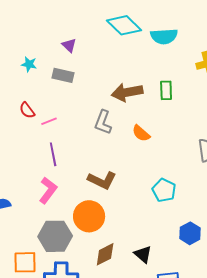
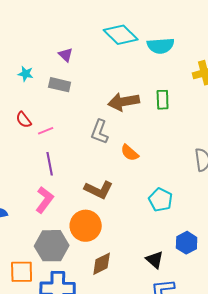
orange semicircle: (141, 133) -> (130, 153), moved
black triangle: (143, 254) -> (155, 260), moved

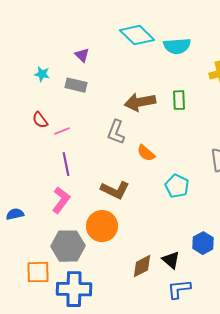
cyan pentagon: (161, 200) -> (177, 186), moved
brown diamond: (102, 264) -> (142, 266), moved

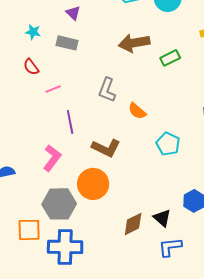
green rectangle: (179, 100) -> (170, 58), turned 66
brown arrow: (140, 102) -> (134, 43), moved
red semicircle: (40, 120) -> (31, 67), moved
purple line: (66, 164) -> (70, 122), moved

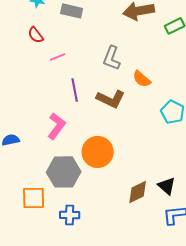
brown L-shape: (106, 148) -> (111, 99), moved
blue cross: (65, 247) -> (70, 215), size x0.6

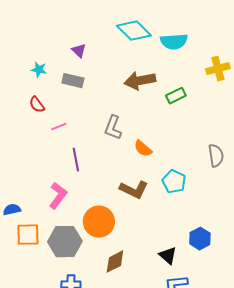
brown L-shape: (111, 99) -> (134, 190), moved
brown diamond: (138, 192) -> (115, 262), moved
orange square: (34, 198) -> (28, 235), moved

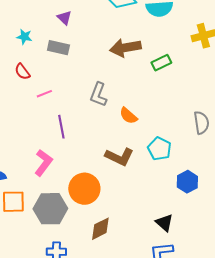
blue hexagon: (200, 239) -> (187, 182), moved
black triangle: (168, 256) -> (164, 223), moved

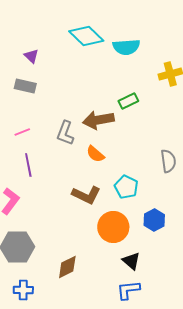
brown arrow: (125, 48) -> (98, 120), moved
pink line: (44, 94) -> (22, 132), moved
orange circle: (84, 189) -> (113, 227), moved

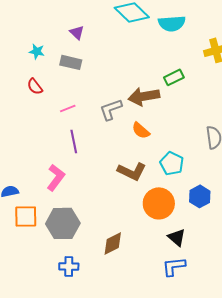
gray L-shape: (65, 133) -> (111, 109), turned 50

